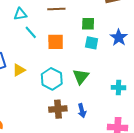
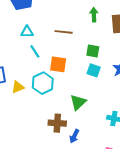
cyan hexagon: (52, 79) -> (43, 83), moved
brown cross: (58, 109) -> (57, 123), moved
blue arrow: (82, 111) -> (74, 136), turned 32

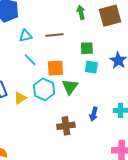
cyan triangle: (27, 32) -> (26, 36), moved
green triangle: (78, 102) -> (70, 87), moved
blue arrow: (74, 136) -> (94, 114), moved

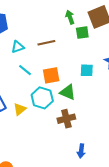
green square: (87, 48) -> (82, 33), moved
green triangle: (70, 87) -> (68, 92), turned -36
blue arrow: (94, 114) -> (81, 151), moved
brown cross: (66, 126) -> (66, 119), moved

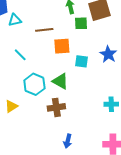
cyan triangle: (18, 47) -> (15, 20), moved
orange square: (51, 75) -> (62, 46), moved
yellow triangle: (20, 109) -> (11, 106), moved

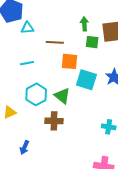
cyan line: (20, 55) -> (27, 63), turned -64
cyan square: (82, 61) -> (86, 80), size x1.5
blue arrow: (68, 141) -> (24, 147), moved

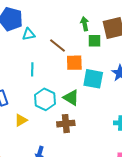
brown line: (55, 42) -> (57, 45), turned 42
cyan line: (27, 63) -> (32, 69), turned -72

